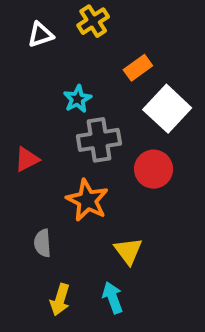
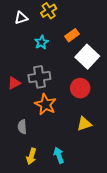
cyan star: (78, 99) -> (41, 42), moved
gray cross: (99, 140) -> (39, 77), moved
yellow triangle: (128, 251) -> (84, 124), moved, turned 49

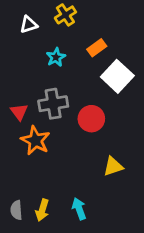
red triangle: (14, 83) -> (19, 112), turned -40
red circle: (80, 88) -> (91, 119), moved
orange star: (46, 104) -> (35, 140), moved
gray semicircle: (22, 127) -> (16, 210), moved

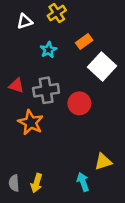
red triangle: (19, 112) -> (16, 86), moved, turned -35
yellow triangle: (113, 166) -> (103, 162), moved
cyan arrow: (79, 209) -> (83, 182), moved

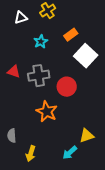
orange star: (31, 122) -> (47, 112), moved
cyan arrow: (83, 182) -> (70, 153), turned -112
gray semicircle: (14, 183) -> (12, 136), moved

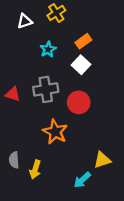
white square: (86, 56) -> (81, 65), moved, size x0.7
red triangle: (14, 72) -> (13, 94), moved
yellow arrow: (31, 154) -> (35, 169), moved

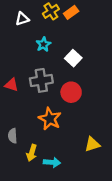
orange rectangle: (83, 41) -> (71, 12), moved
gray semicircle: (14, 160) -> (13, 136), moved
cyan arrow: (82, 180) -> (52, 162), moved, turned -133

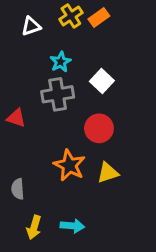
gray cross: (41, 80) -> (58, 94), moved
yellow triangle: (92, 144) -> (108, 173), moved
yellow arrow: (32, 153) -> (34, 227), moved

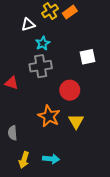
white triangle: (31, 26) -> (28, 25), moved
white square: (102, 81) -> (87, 57), moved, turned 35
yellow triangle: (108, 173) -> (76, 121), turned -42

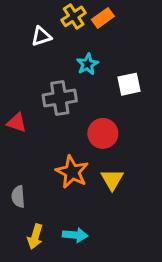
cyan star: (43, 43) -> (87, 64), moved

